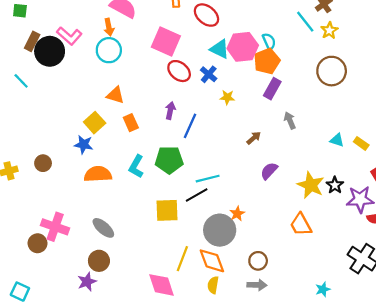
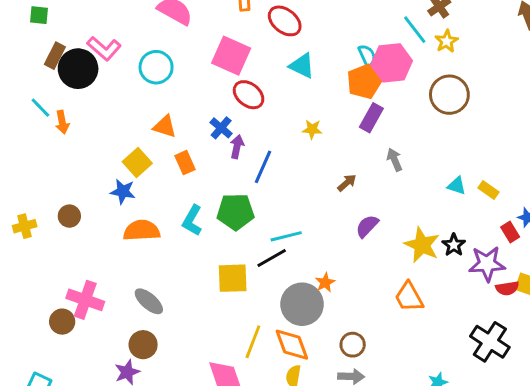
orange arrow: (109, 27) -> (62, 122), moved
pink hexagon: (243, 47) -> (392, 63), moved
blue cross: (209, 74) -> (221, 128), moved

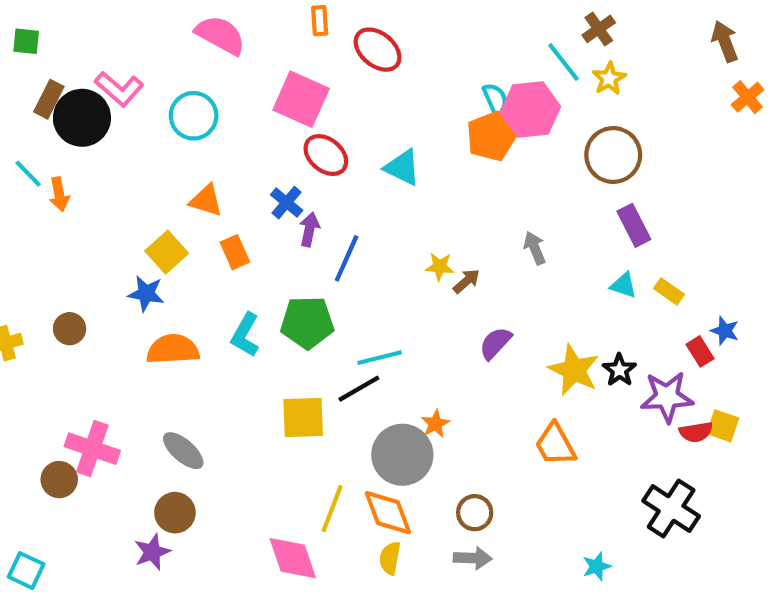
cyan triangle: (302, 66) -> (402, 167), moved
purple rectangle: (371, 118) -> (634, 225), moved, turned -56
yellow star: (312, 129) -> (440, 267), moved

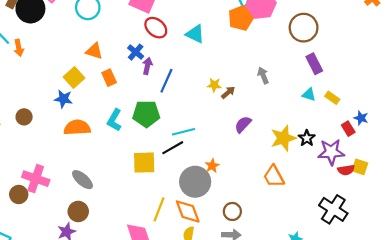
yellow star: (574, 370) -> (283, 138), turned 30

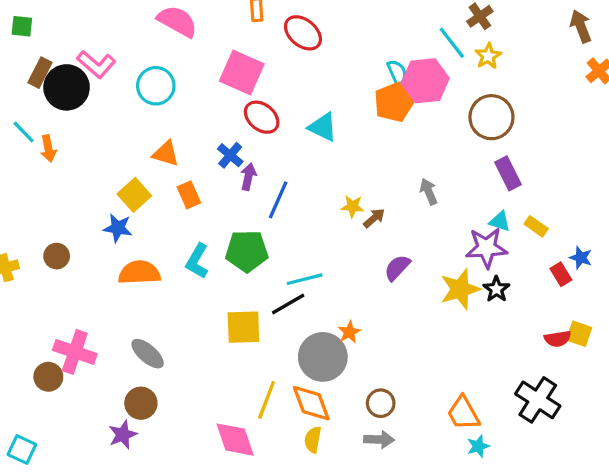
purple star: (331, 152) -> (486, 248), moved
orange trapezoid: (274, 176) -> (463, 413), moved

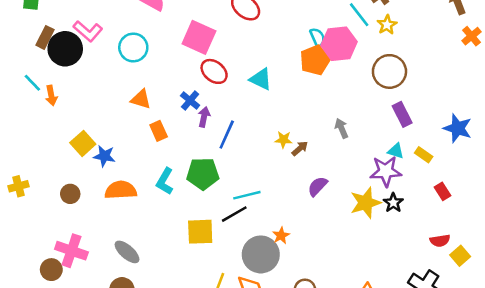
yellow square: (134, 195) -> (83, 143), moved
brown circle: (57, 256) -> (70, 194), moved
blue star: (581, 258) -> (458, 128), moved, size x1.6
yellow square: (579, 334) -> (460, 256), moved, turned 30

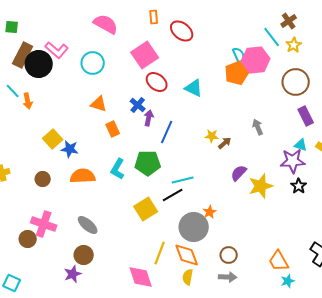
brown rectangle: (45, 37) -> (23, 55), size x1.4
pink square: (199, 37) -> (145, 55), turned 32
yellow star: (365, 203) -> (261, 186), moved
yellow square: (200, 232) -> (146, 209), turned -30

